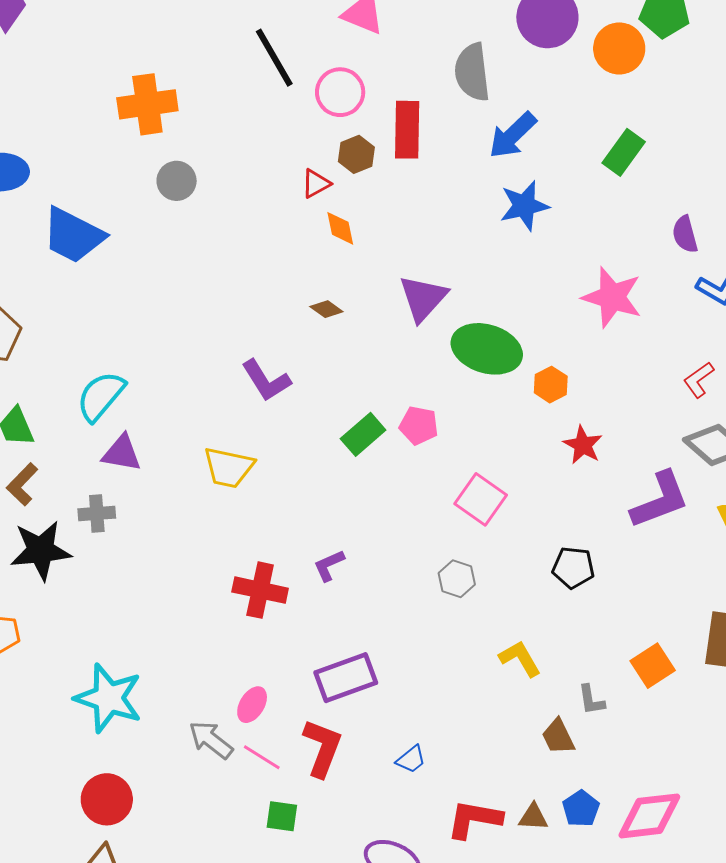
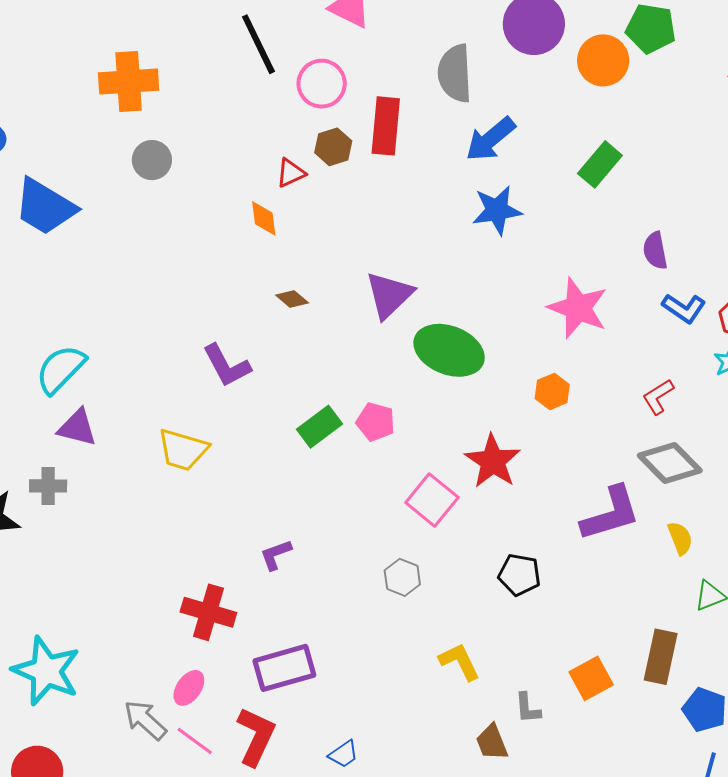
orange diamond: (340, 228) -> (264, 218), moved
orange hexagon: (551, 385) -> (552, 391), moved
red star: (583, 445) -> (493, 461), moved, size x1.4
red cross: (260, 590) -> (208, 612), moved

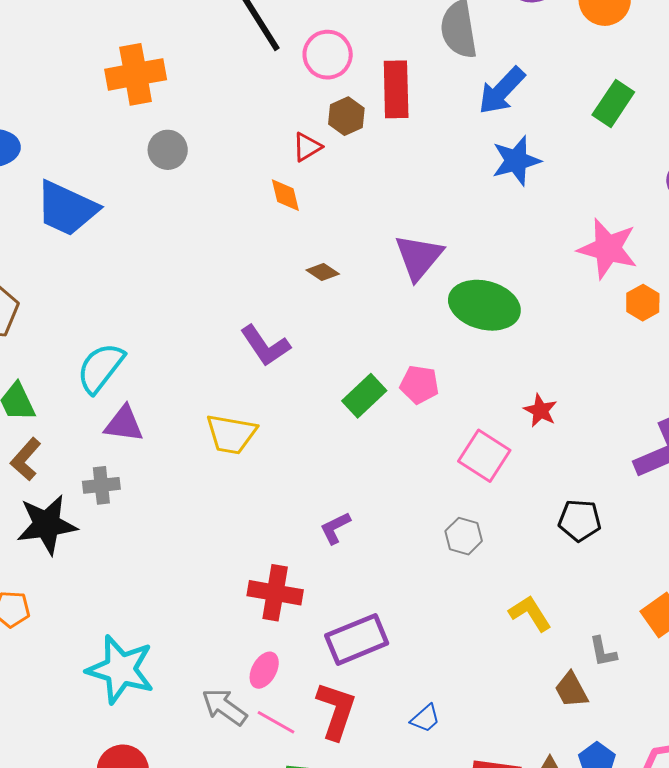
orange hexagon: (552, 391) -> (643, 303), moved
red star: (493, 461) -> (540, 410), size x0.6

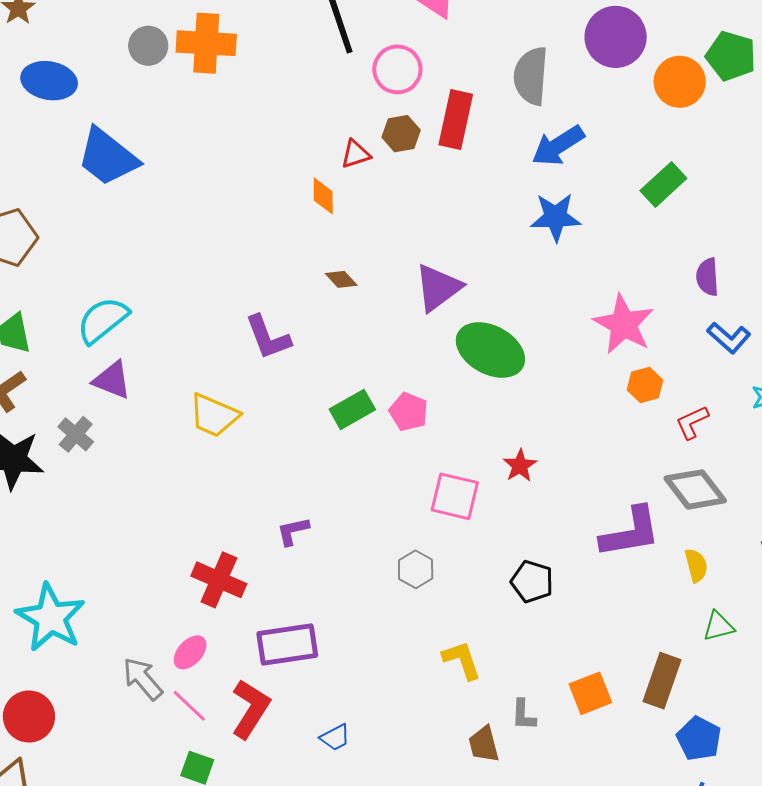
gray circle: (168, 150) -> (148, 46), moved
pink square: (484, 456) -> (455, 496), turned -33
gray cross: (101, 485) -> (76, 434), turned 33

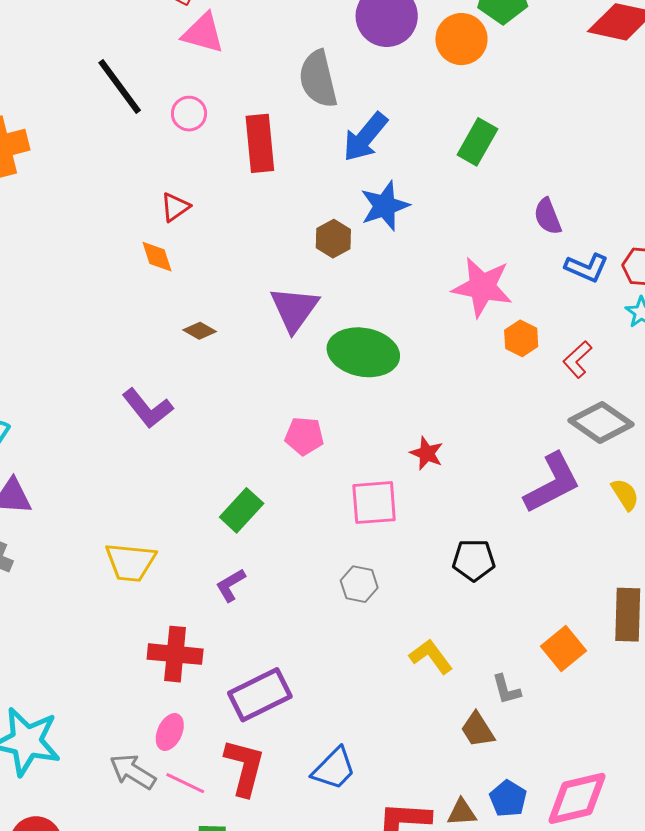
pink circle: (397, 69) -> (189, 114), size x0.7
brown hexagon: (401, 134) -> (333, 239), moved
green rectangle: (352, 409) -> (242, 510), moved
yellow trapezoid: (214, 415) -> (130, 562), moved
blue trapezoid: (335, 737) -> (334, 769), size x1.5

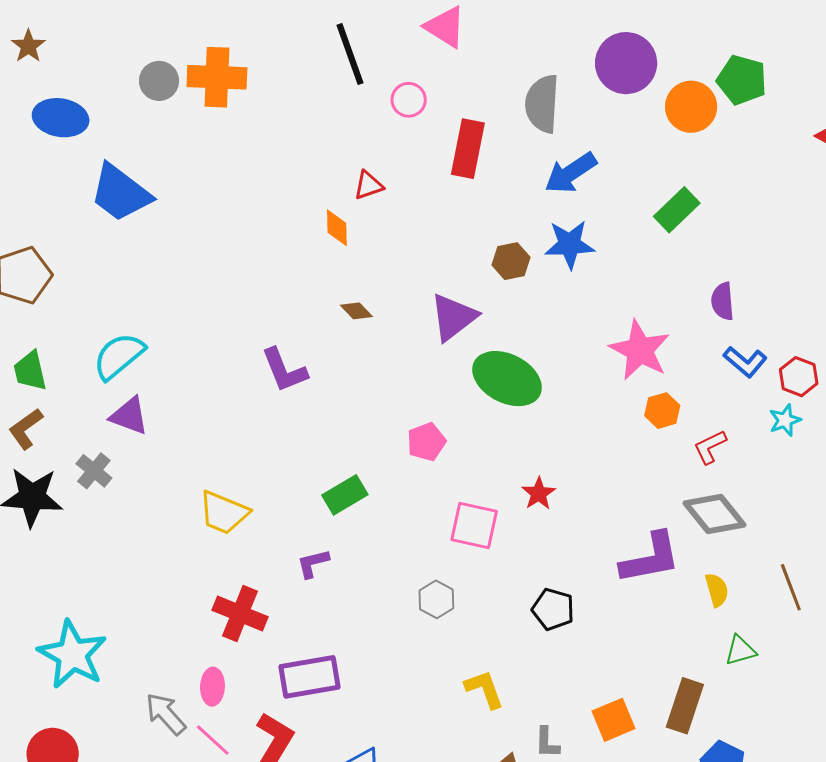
pink pentagon: (304, 436) -> (426, 442), turned 30
pink ellipse: (170, 732) -> (212, 687), turned -39

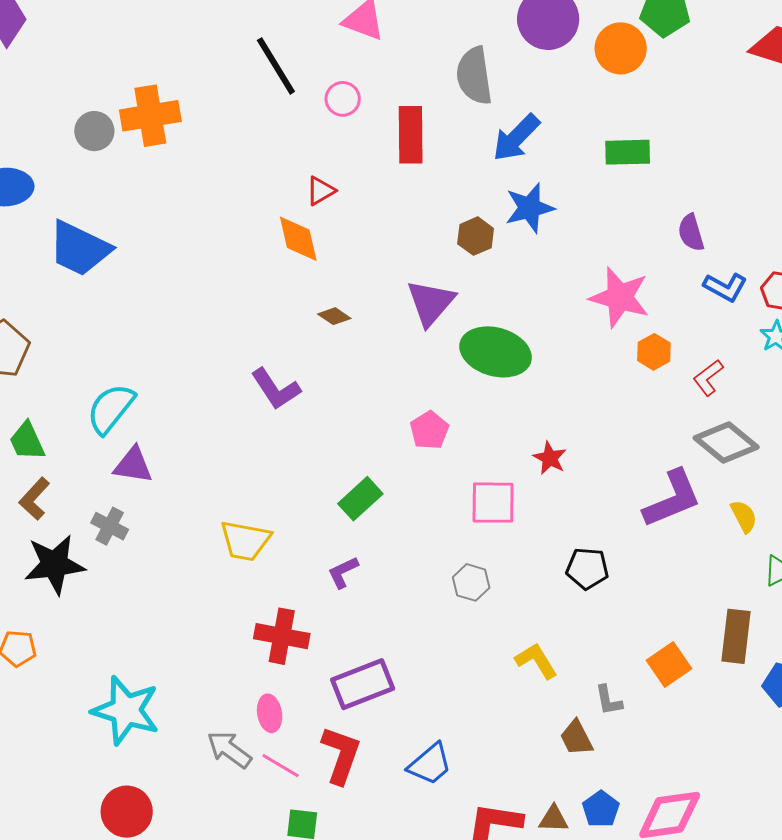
green rectangle: (677, 210) -> (628, 152), turned 54
orange diamond: (337, 228) -> (298, 239), size x1.4

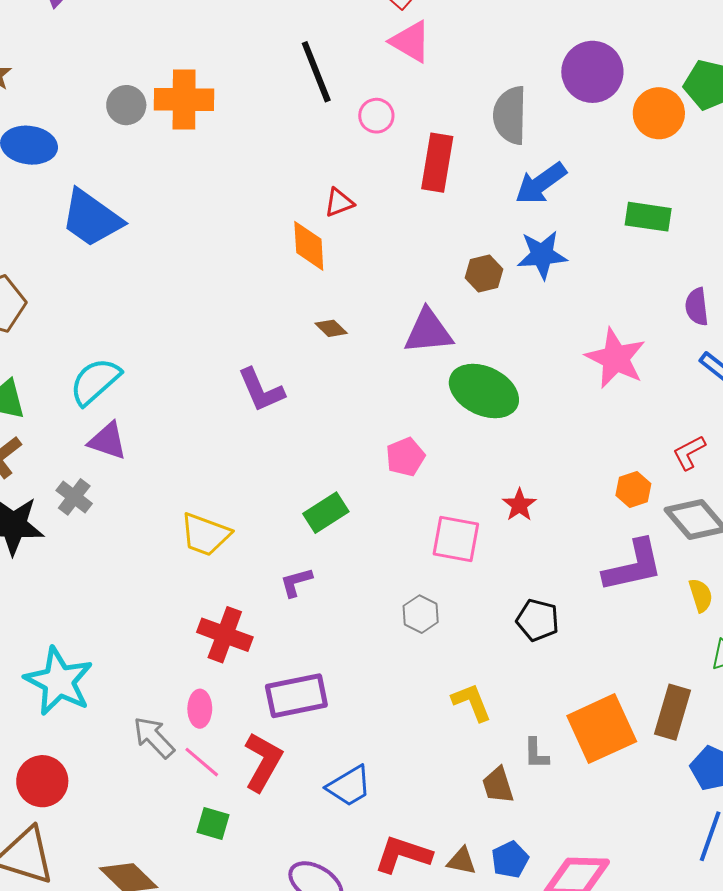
purple triangle: (431, 303) -> (428, 332), turned 34
orange hexagon: (654, 352) -> (633, 490), moved
orange square: (669, 665) -> (602, 729), size x1.6

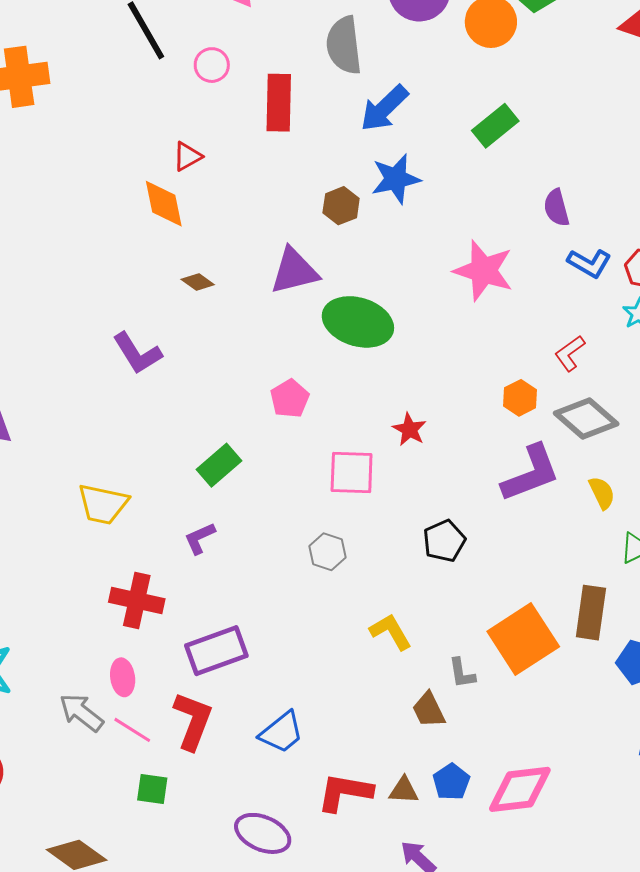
green rectangle: (648, 217) -> (495, 126), turned -39
black pentagon: (538, 620) -> (444, 541), turned -30

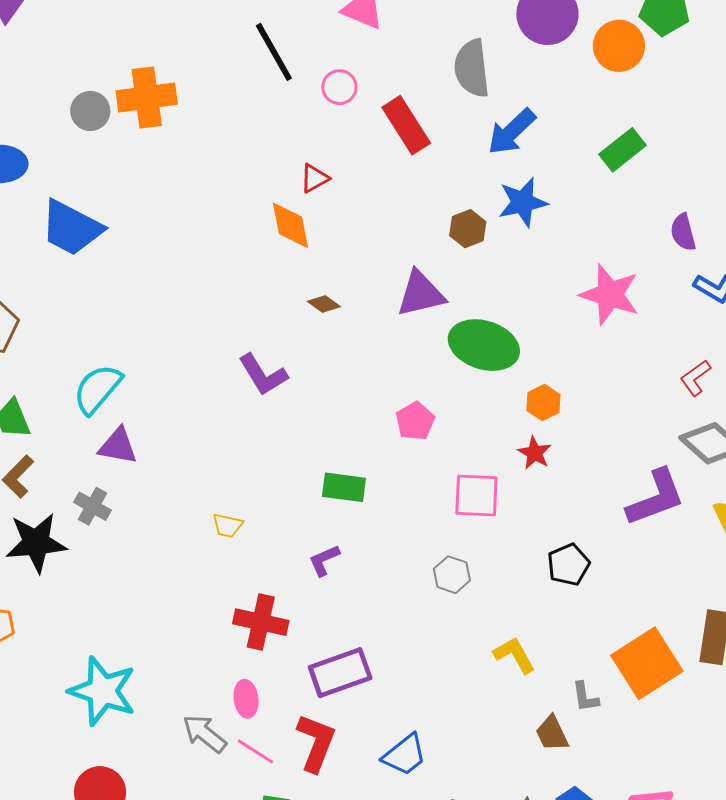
red rectangle: (279, 103) -> (406, 125), turned -34
orange hexagon: (520, 398) -> (543, 402), moved
green rectangle: (219, 465) -> (344, 487), turned 48
yellow trapezoid: (103, 504) -> (227, 525), size x0.6

